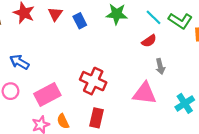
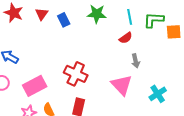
cyan line: (153, 17) -> (130, 17), turned 35
green L-shape: (180, 21) -> (154, 20), turned 150
pink triangle: (145, 93) -> (122, 85), turned 40

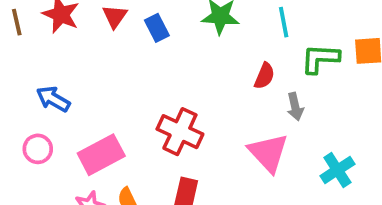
green L-shape: (154, 20) -> (320, 59), moved
red semicircle: (126, 38) -> (264, 76), moved, turned -32

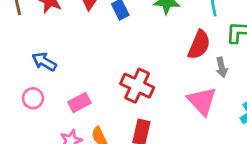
red semicircle: (264, 76) -> (199, 45), size x1.5
pink rectangle: (101, 155) -> (79, 103), size x0.7

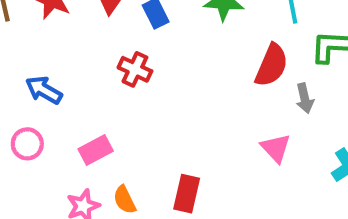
red cross: (137, 86) -> (135, 69), moved, size x0.7
pink triangle: (202, 101) -> (276, 148), size x0.7

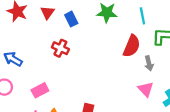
pink triangle: (276, 148) -> (146, 89), moved

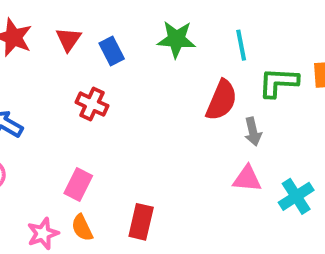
pink triangle: (146, 89) -> (247, 179), turned -42
pink rectangle: (40, 90) -> (78, 185), moved, turned -35

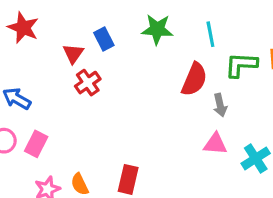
red triangle: (68, 39) -> (73, 54), moved
red cross: (92, 104) -> (88, 83), turned 30
pink rectangle: (78, 185) -> (36, 144), moved

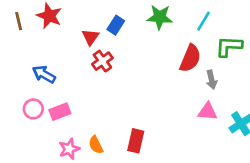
cyan line: (210, 34) -> (204, 21), turned 42
blue rectangle: (104, 39) -> (116, 25), turned 60
pink rectangle: (36, 144) -> (60, 112), turned 42

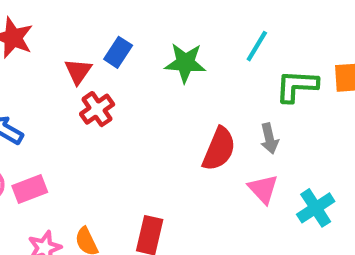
green star: (160, 17) -> (185, 63), moved
red semicircle: (190, 58) -> (219, 149), moved
pink triangle: (208, 112) -> (263, 189), turned 42

